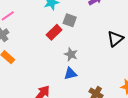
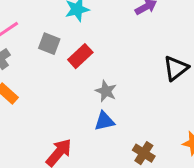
gray square: (70, 20) -> (49, 44), moved

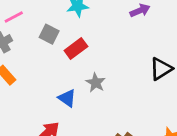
blue triangle: (104, 121) -> (67, 98), moved, turned 42

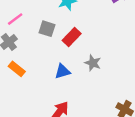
blue triangle: (67, 98) -> (62, 71), moved, turned -42

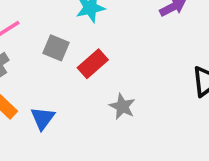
blue triangle: (62, 71) -> (43, 118), moved, turned -42

